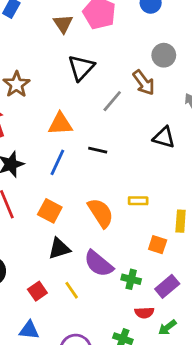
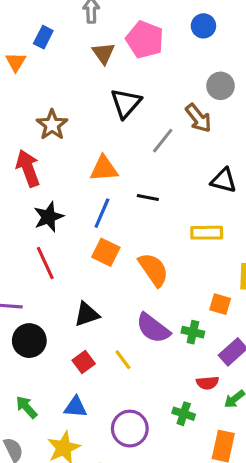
yellow rectangle: (138, 201) -> (207, 233), moved, size x1.4
orange square: (50, 211) -> (106, 252), moved
black triangle: (59, 249) -> (87, 314), moved
green cross: (131, 279) -> (193, 332), moved

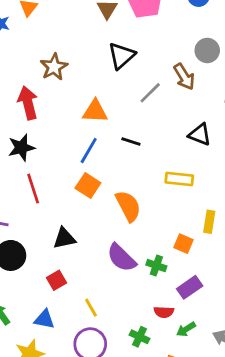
black star: (49, 217) -> (21, 148), moved
yellow line: (123, 360) -> (91, 308), moved

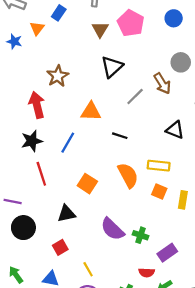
blue line: (89, 150) -> (68, 143), moved
orange square: (88, 186) -> (87, 184), moved
orange semicircle: (128, 206) -> (128, 175), moved
orange square: (184, 244) -> (159, 192), moved

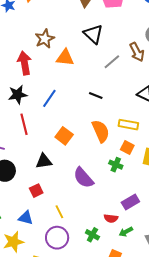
black triangle: (112, 67) -> (93, 34), turned -40
orange triangle: (91, 112) -> (65, 58), moved
green cross: (141, 235) -> (116, 165), moved

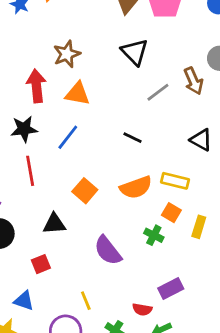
orange triangle: (65, 58) -> (77, 94), moved
orange semicircle: (101, 131) -> (136, 187), turned 90
yellow line: (59, 212) -> (86, 301), moved

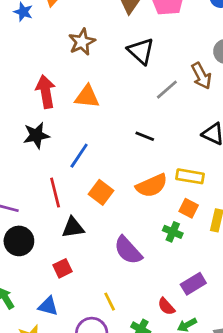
brown star: (67, 54) -> (82, 42), moved
blue line: (68, 137) -> (79, 156), moved
red line: (30, 171) -> (55, 193), moved
red semicircle: (142, 309) -> (166, 306), turned 42

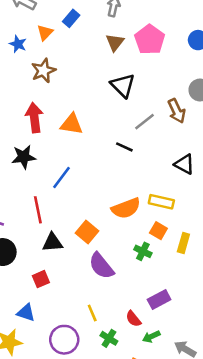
brown star: (82, 42) -> (43, 71), moved
black line: (145, 136) -> (124, 147), moved
orange square: (101, 192) -> (87, 232), moved
yellow line: (110, 302) -> (92, 313), moved

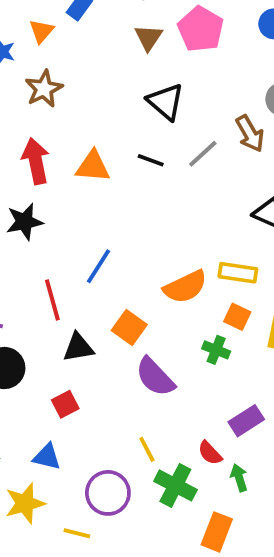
black line: (124, 147) -> (151, 160), moved
blue line: (62, 178) -> (98, 266), moved
green arrow: (151, 337) -> (239, 478), turned 102
green cross: (109, 338) -> (175, 485), size x1.5

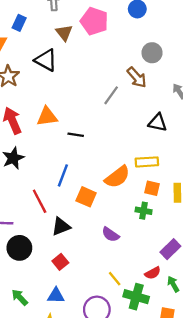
black triangle: (166, 102) -> (46, 60), moved
black line: (151, 160) -> (76, 135), moved
orange square: (129, 328) -> (86, 197), moved
purple semicircle: (155, 377) -> (110, 234), size x0.7
red semicircle: (210, 453) -> (153, 273), turned -63

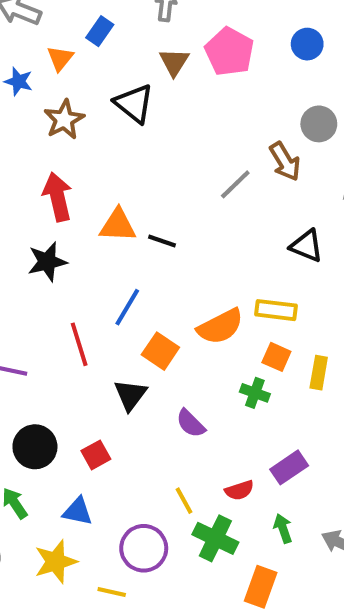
orange triangle: (47, 117) -> (118, 225), moved
black triangle: (61, 226) -> (130, 395), moved, turned -42
black circle: (19, 248) -> (35, 447), moved
red semicircle: (153, 273) -> (239, 490), moved

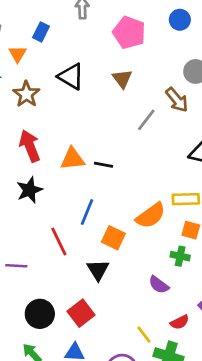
brown triangle: (174, 62) -> (122, 79), moved
purple semicircle: (191, 423) -> (159, 285), moved
red square: (96, 455) -> (81, 313), size x1.4

